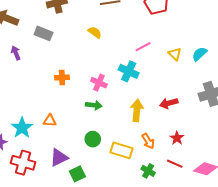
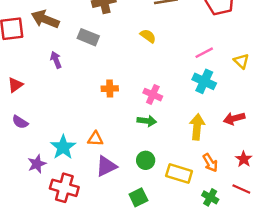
cyan cross: (129, 71) -> (204, 81), moved
purple triangle: (59, 158) -> (106, 166), moved
green square: (77, 174) -> (138, 197), moved

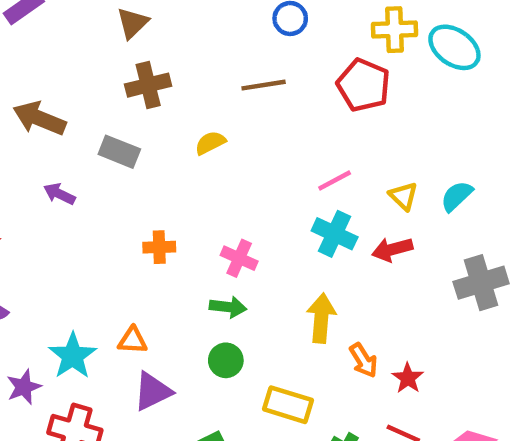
yellow semicircle: (148, 36) -> (210, 143), moved, turned -63
purple arrow: (56, 60) -> (59, 194), turned -42
red arrow: (234, 118) -> (392, 249), moved
green circle: (146, 160) -> (226, 360), moved
orange arrow: (210, 163) -> (363, 360), moved

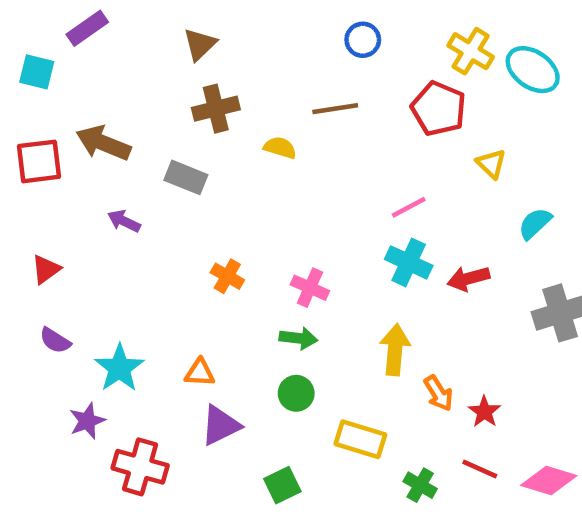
yellow cross: (394, 30) -> (471, 51), turned 33
yellow semicircle: (210, 143) -> (280, 148), moved, turned 44
yellow triangle: (403, 196) -> (491, 164), moved
orange cross: (159, 247) -> (227, 276), turned 32
cyan star: (73, 356) -> (119, 368), moved

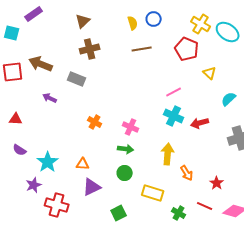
yellow semicircle: (280, 148) -> (133, 23), moved, turned 56
red triangle: (46, 269) -> (16, 119), turned 40
red star: (484, 412) -> (217, 183), moved

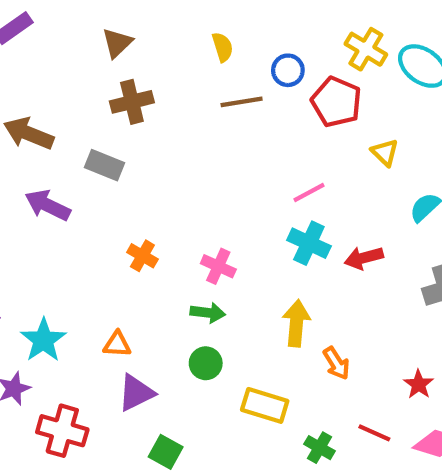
blue circle: (154, 19) -> (288, 70), moved
purple arrow: (50, 98) -> (48, 205), size x1.5
red star: (217, 183) -> (419, 384), moved
green square: (119, 213) -> (166, 452), moved, turned -35

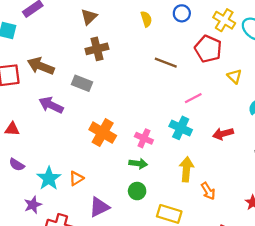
blue circle: (288, 70) -> (182, 13), moved
brown line: (242, 102) -> (166, 63), moved, turned 30
cyan cross: (309, 243) -> (181, 128), moved
orange cross: (142, 256) -> (103, 133), size x1.6
orange triangle: (117, 344) -> (76, 178), moved, turned -35

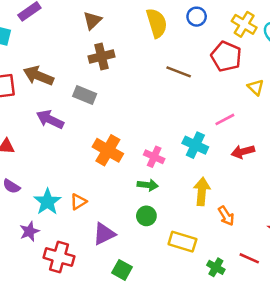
yellow semicircle: (146, 19) -> (157, 23), size x1.6
pink line: (193, 98) -> (225, 119), moved

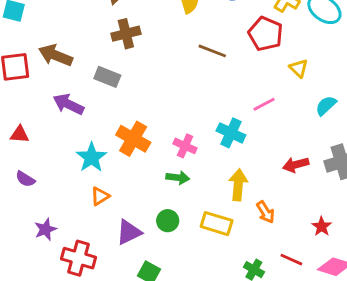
red arrow: (243, 152) -> (296, 165), moved
cyan star: (47, 202) -> (91, 157), moved
green circle: (146, 216) -> (168, 221), moved
yellow rectangle: (182, 242) -> (217, 224), moved

